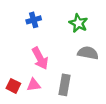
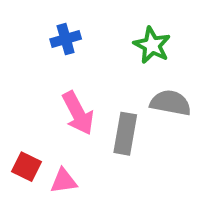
pink triangle: (34, 85) -> (64, 181), moved
gray rectangle: (65, 85) -> (125, 134), moved

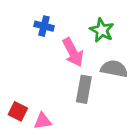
blue cross: (66, 39) -> (44, 26), turned 30
pink arrow: (78, 113) -> (73, 52), moved

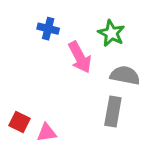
gray rectangle: (84, 89) -> (113, 112), moved

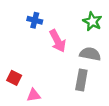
green star: (111, 33) -> (92, 21), moved
red square: (19, 122) -> (14, 78), moved

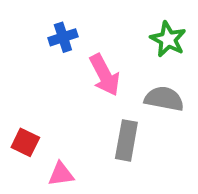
blue cross: (35, 20) -> (63, 37), turned -32
gray rectangle: (81, 80) -> (126, 140), moved

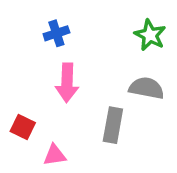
pink arrow: (105, 75) -> (67, 83), moved, turned 30

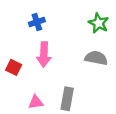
gray rectangle: (113, 125) -> (67, 99), moved
red square: (23, 127) -> (14, 67), moved

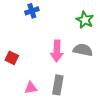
blue cross: (37, 22) -> (32, 11), moved
pink arrow: (44, 55) -> (57, 51), moved

